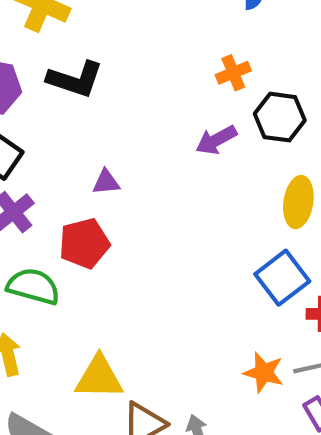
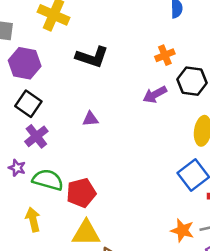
black L-shape: (75, 79) -> (92, 57), moved
red pentagon: (84, 243) -> (81, 193), moved

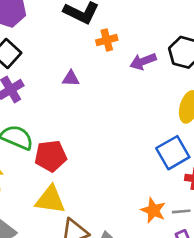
orange cross: (165, 55) -> (107, 40), moved

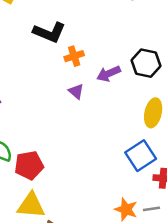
purple triangle: (71, 78) -> (76, 91), moved, turned 42

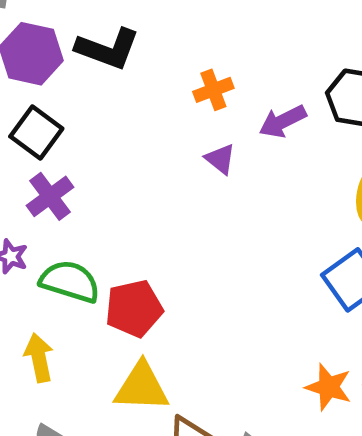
black L-shape: (49, 32) -> (108, 49), moved

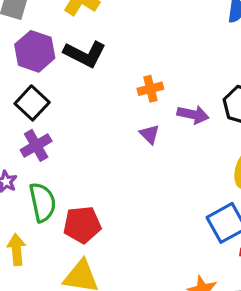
purple arrow: (283, 121) -> (193, 115), turned -148
green semicircle: (70, 281) -> (43, 202), turned 54

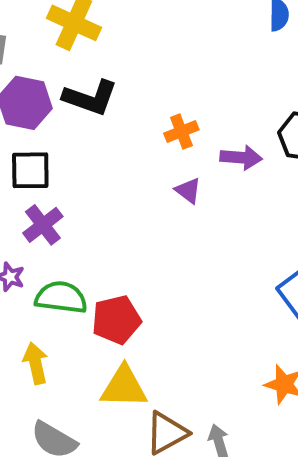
black square: (32, 103) -> (30, 170), turned -36
green semicircle: (43, 202) -> (61, 297), turned -63

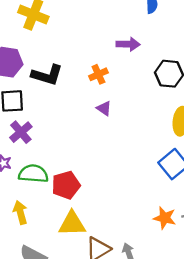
black L-shape: (90, 98) -> (47, 75), moved
purple arrow: (241, 158) -> (128, 44), moved

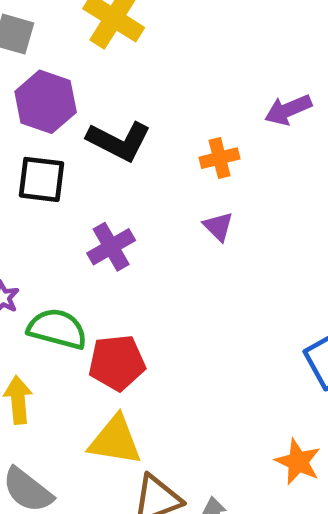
purple arrow: (128, 44) -> (288, 110), turned 145
purple cross: (21, 132) -> (111, 247), moved

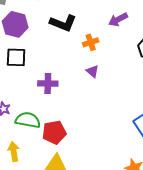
black L-shape: (119, 141) -> (63, 23), moved
purple cross: (111, 247) -> (48, 84), turned 36

